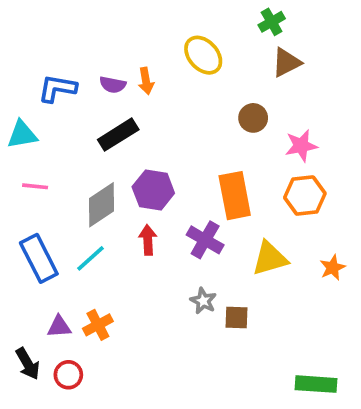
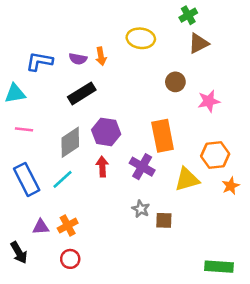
yellow ellipse: (203, 55) -> (141, 38), turned -40
orange hexagon: (305, 196) -> (215, 155), moved
red circle: (68, 375) -> (70, 259), moved

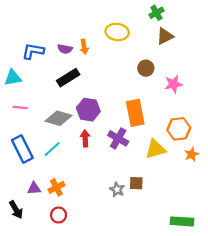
gray diamond: (70, 142) -> (59, 118), turned 50
gray star: (141, 209) -> (117, 189), moved

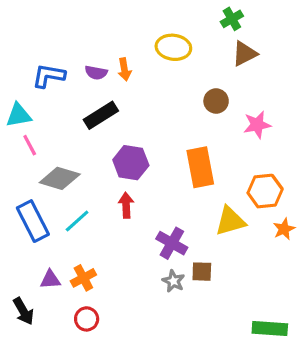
pink line: (20, 108) -> (30, 145), moved, turned 56
gray diamond: (59, 118) -> (60, 178), moved
purple cross: (118, 138) -> (172, 243), moved

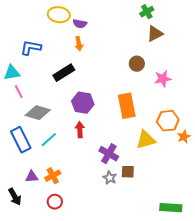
yellow ellipse: (173, 47) -> (59, 15), moved
purple semicircle: (96, 73) -> (80, 24), moved
orange star: (284, 229) -> (184, 137), moved

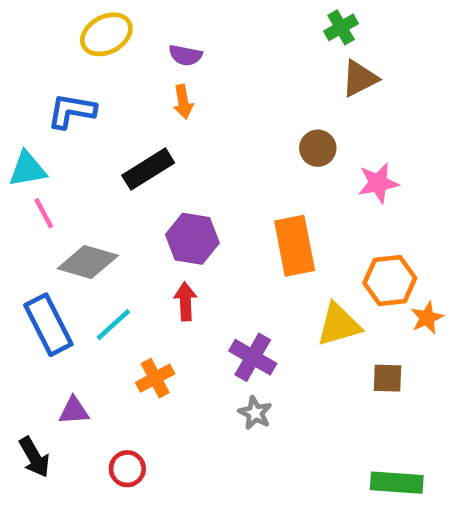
yellow ellipse: (59, 15) -> (106, 34), moved, turned -35
brown square: (128, 172) -> (387, 378), moved
orange cross: (53, 176) -> (155, 378), moved

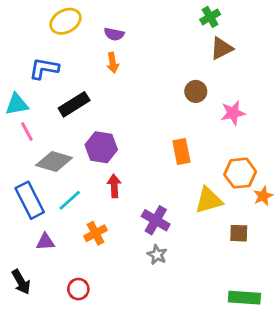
black rectangle: (148, 169) -> (74, 104), moved
purple hexagon: (192, 239) -> (101, 147), moved
orange rectangle: (295, 246) -> (181, 152), size x0.7
purple triangle: (74, 411) -> (45, 242), moved

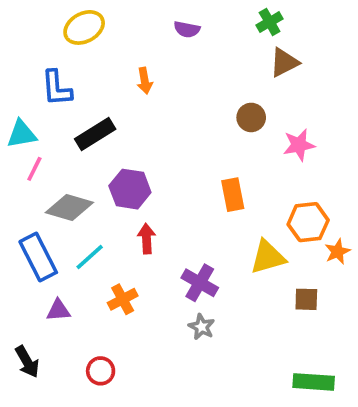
purple semicircle: (114, 34) -> (187, 29), moved
blue L-shape: (44, 69) -> (57, 88), turned -104
pink line: (27, 132) -> (34, 169), turned 54

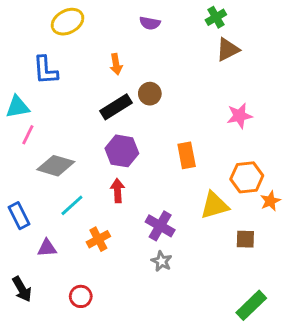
brown circle: (251, 117) -> (150, 94), moved
black rectangle: (95, 134) -> (116, 107), moved
purple hexagon: (130, 189) -> (122, 151), moved
blue rectangle: (38, 257) -> (19, 216), moved, size x0.7
green rectangle: (314, 382) -> (251, 305), turned -48

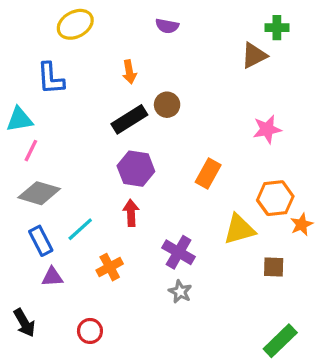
green cross: (216, 17) -> (277, 28), moved, turned 30
orange rectangle: (187, 155) -> (208, 174), turned 40
gray diamond: (56, 166) -> (39, 193), moved
blue rectangle: (19, 216) -> (41, 241), moved

